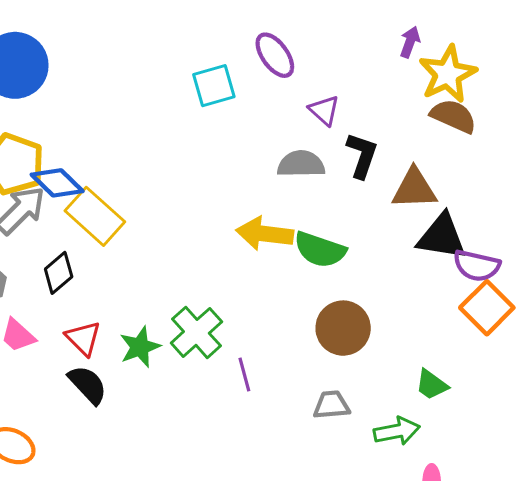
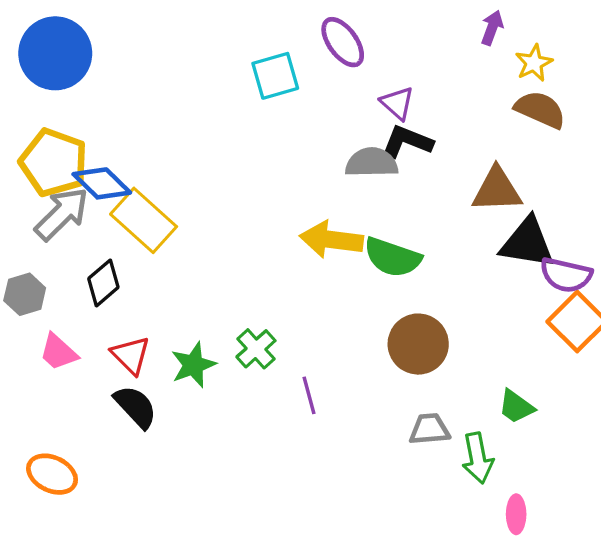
yellow star: (448, 74) -> (534, 63), size x0.6
black L-shape: (362, 155) -> (407, 142), moved, turned -87
green cross: (196, 332) -> (256, 349), size x0.7
gray trapezoid: (331, 405) -> (429, 429), moved
green arrow: (397, 431) -> (478, 458), turned 90

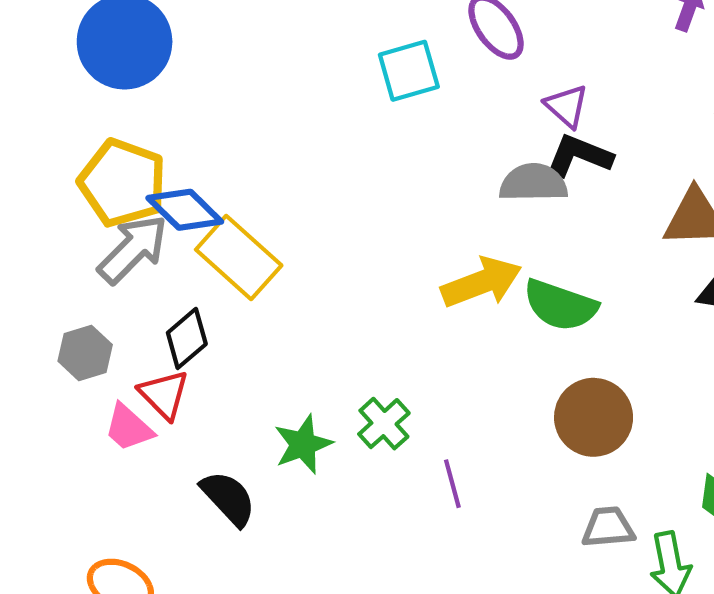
yellow arrow: (331, 240) -> (481, 282), turned 152
red triangle: (131, 355) -> (164, 394), moved

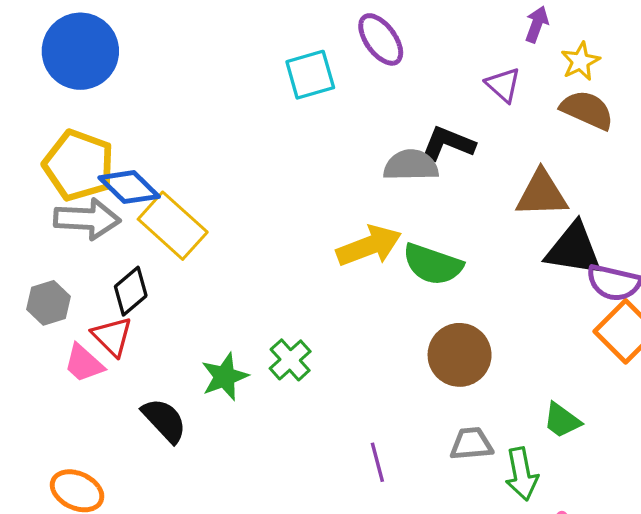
purple triangle: (567, 106) -> (503, 85), moved
gray arrow: (133, 249) -> (87, 219), turned 48
purple line: (452, 484) -> (377, 462), moved

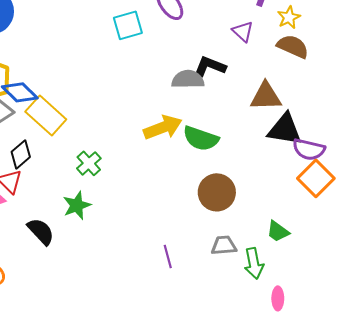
green cross: (290, 360) -> (89, 163), moved

